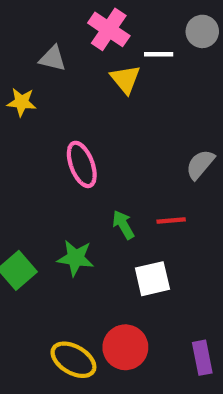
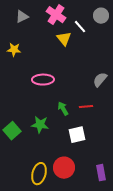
white line: (159, 54) -> (80, 27), turned 48
gray triangle: (53, 58) -> (22, 17), moved, turned -40
pink ellipse: (82, 164) -> (43, 80), turned -70
yellow ellipse: (73, 360) -> (39, 174), turned 75

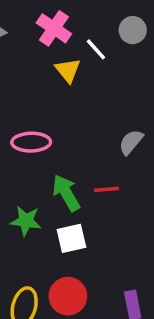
green arrow: (63, 109) -> (66, 193), size x1.5
white square: (77, 135) -> (71, 238), moved

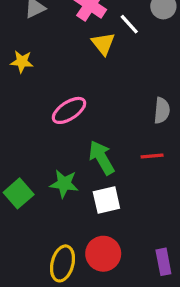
pink ellipse: (31, 142) -> (69, 110), turned -32
gray semicircle: (131, 142) -> (162, 110), turned 145
red line: (106, 189) -> (152, 156), moved

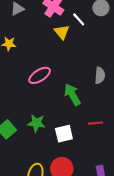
red line: (152, 156) -> (96, 123), moved
green arrow: (102, 158) -> (72, 94), moved

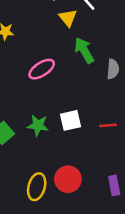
green arrow: (72, 94) -> (84, 50), moved
white square: (64, 134) -> (70, 120), moved

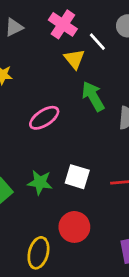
white square: (70, 120) -> (77, 177), turned 30
red circle: (68, 179) -> (74, 227), moved

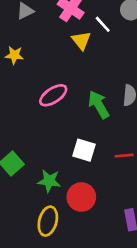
green arrow: (93, 96) -> (99, 105), moved
green star: (40, 182) -> (49, 181), moved

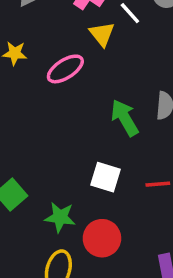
pink ellipse: (53, 95) -> (65, 69), moved

